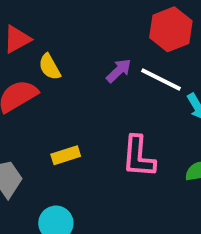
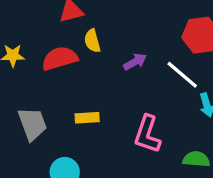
purple arrow: (119, 71) -> (135, 62), moved

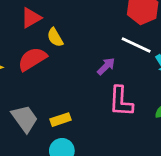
purple arrow: (135, 62) -> (106, 66), moved
yellow rectangle: (87, 118) -> (60, 120), moved

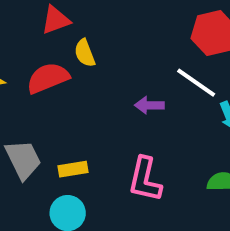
purple arrow: (106, 66) -> (149, 105), turned -144
pink L-shape: (121, 101) -> (145, 179), moved

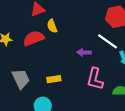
yellow rectangle: (73, 169) -> (54, 79), moved
pink L-shape: (145, 179) -> (95, 79), moved

